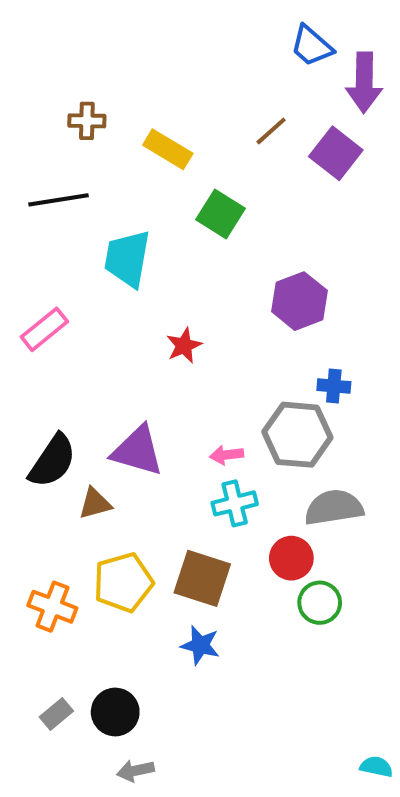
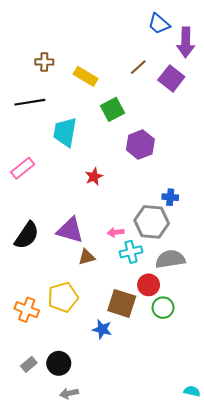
green square: (220, 214) -> (112, 109), turned 30
purple hexagon: (299, 301) -> (140, 145), moved
brown triangle: (95, 503) -> (87, 257), moved
cyan cross: (235, 503) -> (131, 252), moved
brown square: (202, 578) -> (122, 303), moved

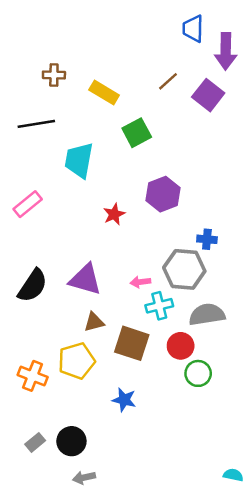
blue trapezoid: (159, 24) -> (193, 29), turned 50
purple hexagon: (140, 145) -> (163, 194), moved
brown triangle: (87, 257) -> (94, 322), moved
brown square: (122, 303) -> (132, 343), moved

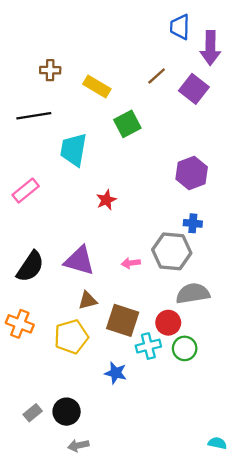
purple hexagon: (163, 194) -> (192, 173), moved
cyan cross: (159, 306) -> (148, 346), moved
orange cross: (33, 376) -> (20, 324), moved

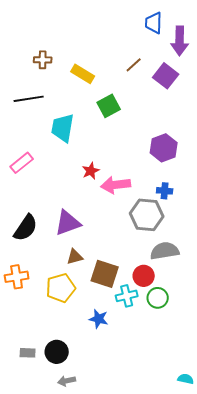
purple triangle: (79, 261) -> (68, 223), turned -36
pink arrow: (131, 263) -> (116, 185), moved, size x1.8
orange cross: (20, 324) -> (17, 277), turned -30
gray rectangle: (33, 413) -> (28, 353), turned 42

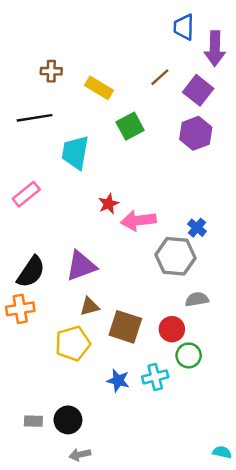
purple hexagon: (164, 148) -> (196, 133), moved
blue cross: (165, 191) -> (197, 228), turned 35
gray semicircle: (165, 251) -> (197, 299), size x0.7
orange cross: (17, 277) -> (20, 309), moved
cyan cross: (127, 296) -> (155, 377), moved

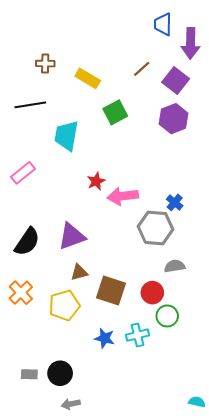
orange cross: (20, 309) -> (21, 293), moved, turned -35

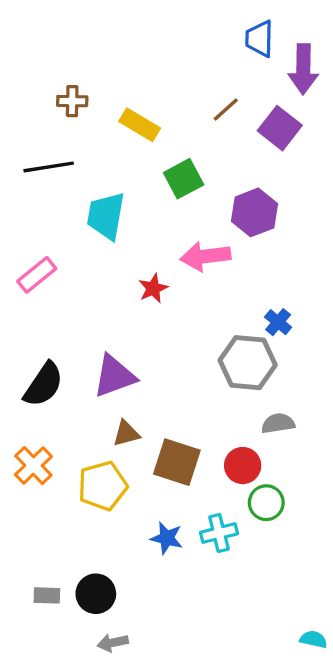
purple hexagon: (174, 119) -> (254, 212), moved
pink arrow: (123, 196) -> (205, 256), moved

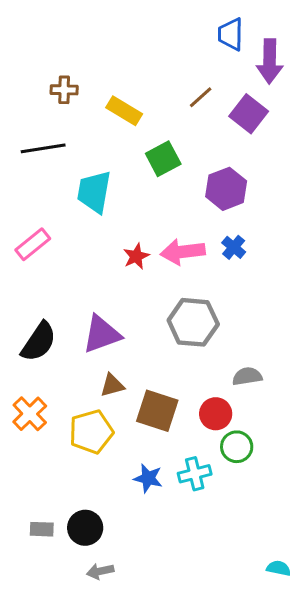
pink arrow: (205, 256) -> (183, 252), moved
blue cross: (278, 322) -> (234, 247), moved
gray hexagon: (248, 363) -> (193, 322), moved

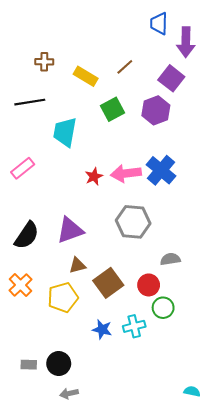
brown line: (201, 97) -> (125, 67), moved
purple hexagon: (226, 189) -> (156, 110), moved
blue cross: (234, 247) -> (161, 170), size x1.8
brown square: (157, 411) -> (108, 283), turned 36

